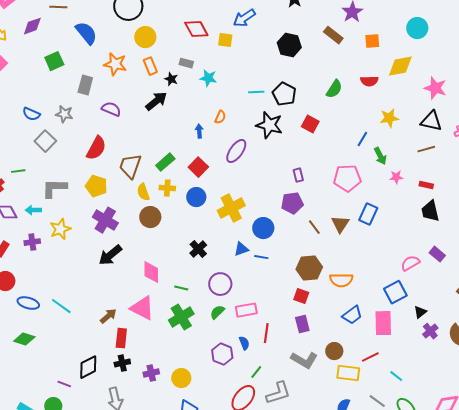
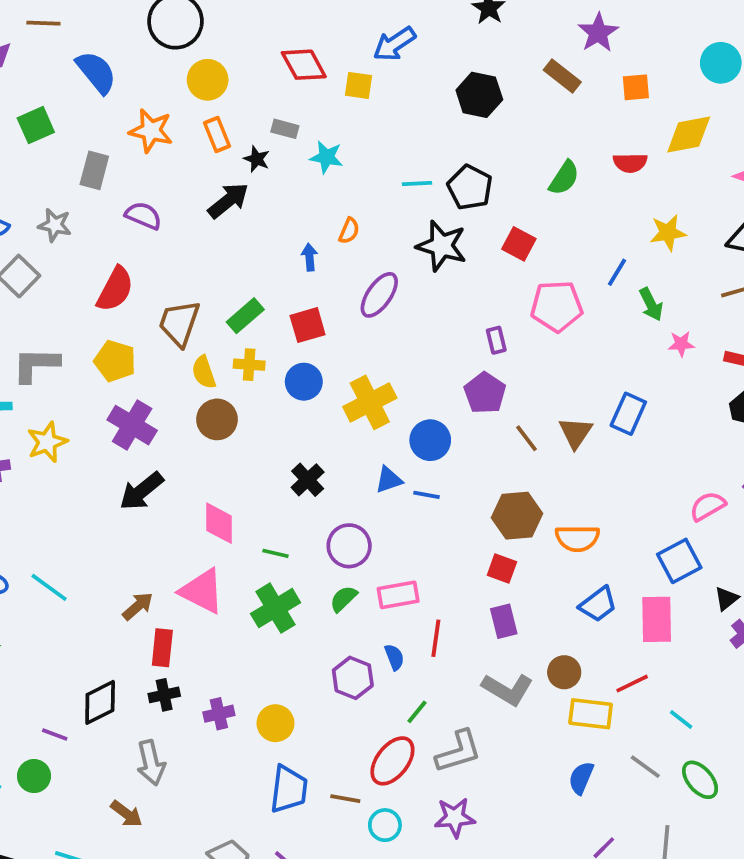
red square: (198, 167) -> (308, 325), turned 30
pink pentagon: (347, 178) -> (557, 306), moved
purple pentagon: (292, 203) -> (485, 393), turned -30

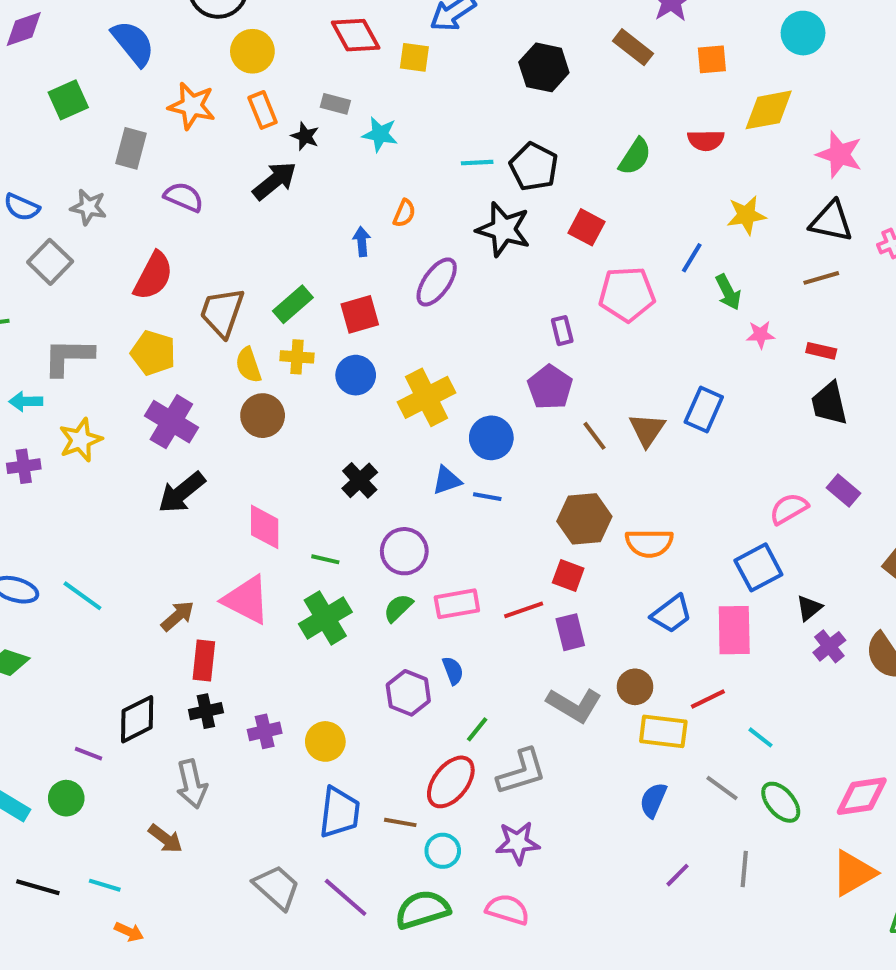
red line: (436, 638) -> (524, 610), moved, turned 63

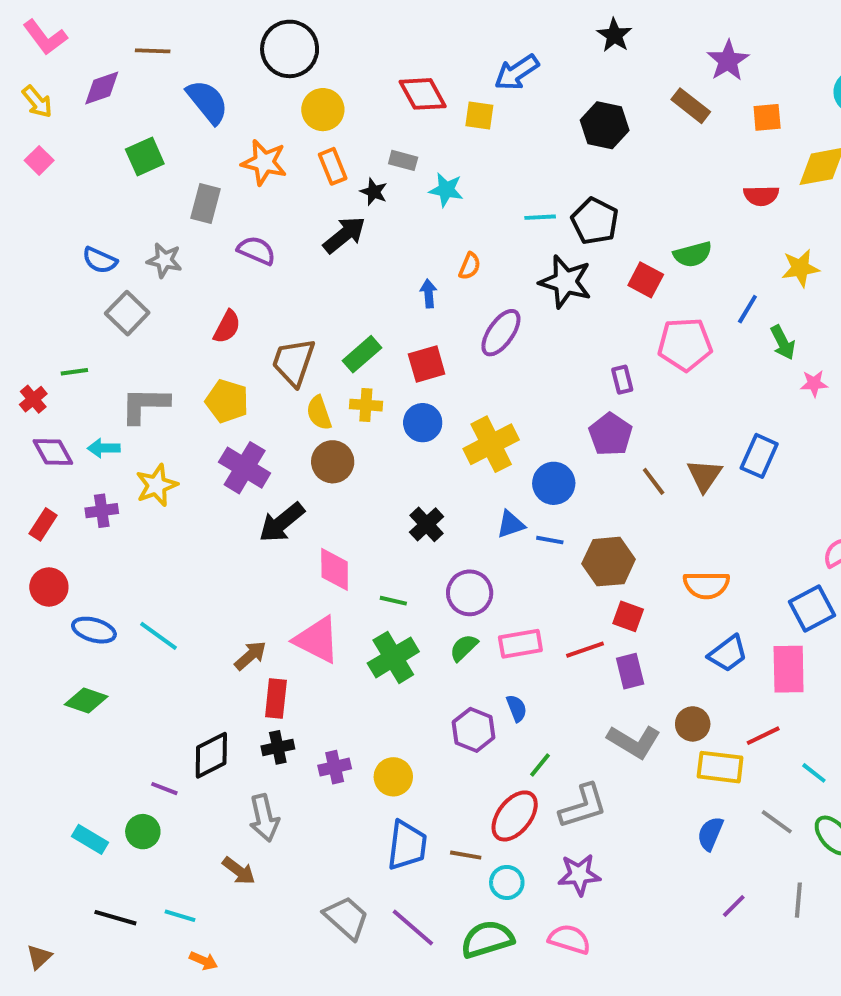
green semicircle: (635, 157) -> (693, 254), moved, turned 42
red semicircle: (153, 276) -> (227, 327), size x0.7
black arrow: (182, 493) -> (282, 522), moved
brown hexagon: (584, 519) -> (609, 562), moved

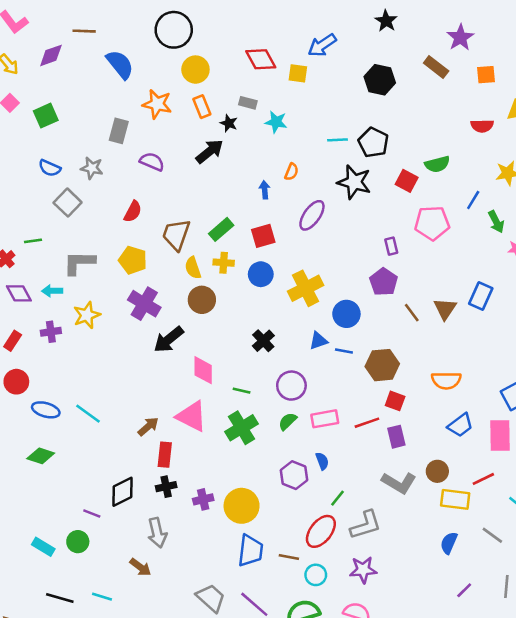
green square: (145, 157) -> (46, 116), moved
yellow circle: (393, 777) -> (242, 506), size x1.4

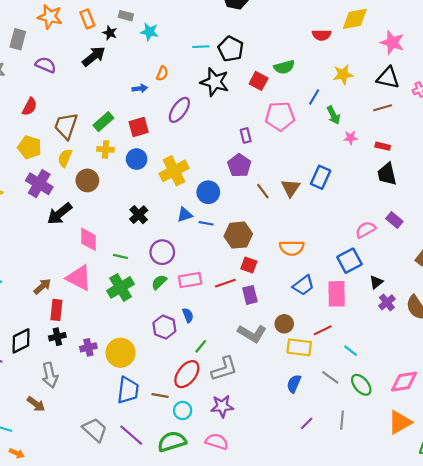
blue arrow: (265, 190) -> (140, 88), turned 88
yellow semicircle: (193, 268) -> (65, 158), moved, turned 42

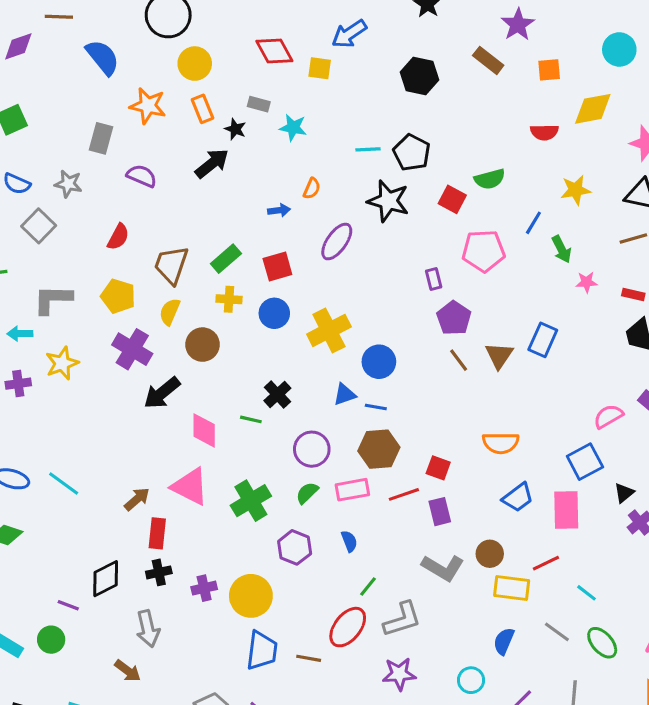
purple pentagon: (239, 165) -> (454, 318), moved
brown hexagon: (238, 235) -> (379, 449), moved
green line: (121, 256) -> (251, 419), moved
purple hexagon: (164, 327) -> (295, 547), moved
cyan circle: (183, 410) -> (471, 680), moved

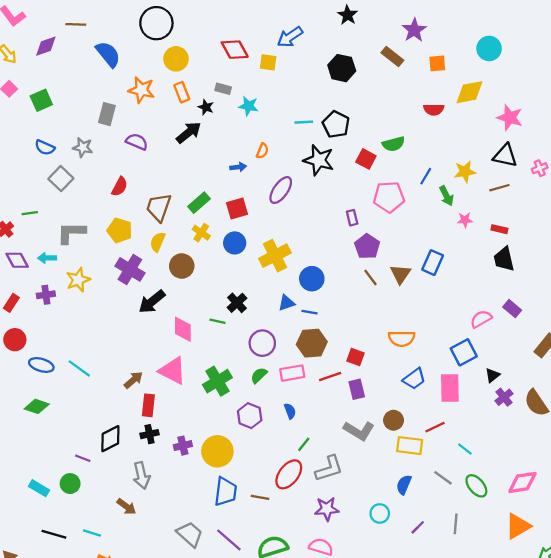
yellow star: (576, 190) -> (465, 172), moved
yellow cross: (229, 299) -> (201, 233), turned 30

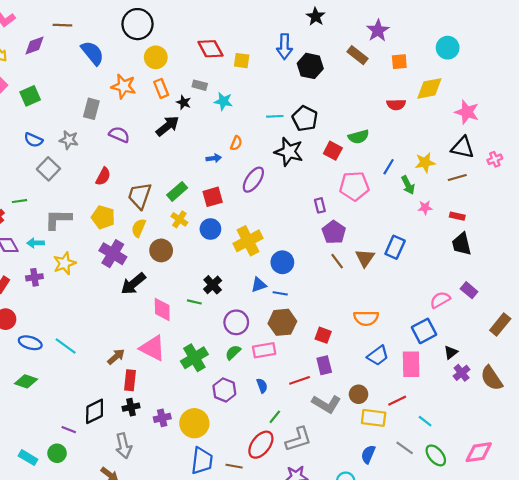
blue arrow: (290, 37) -> (285, 47), moved, turned -55
red line: (330, 377) -> (300, 380), moved

